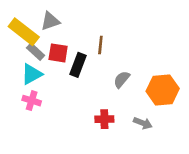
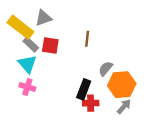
black rectangle: (78, 65) -> (84, 89), moved
cyan triangle: (32, 74) -> (27, 64), turned -42
orange hexagon: (163, 90) -> (122, 85), moved
gray arrow: (143, 123) -> (124, 107), turned -70

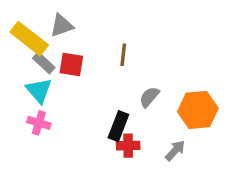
orange hexagon: (122, 85) -> (198, 110), moved

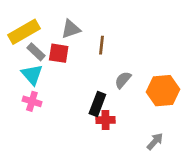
gray triangle: (62, 26) -> (71, 29), moved
yellow rectangle: (29, 39) -> (24, 32), turned -68
gray arrow: (175, 150) -> (155, 141), moved

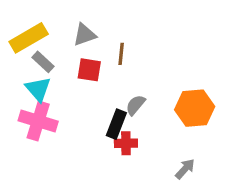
red square: (59, 53) -> (89, 70), moved
gray semicircle: (123, 80) -> (136, 105), moved
pink cross: (32, 101) -> (38, 121), size x1.6

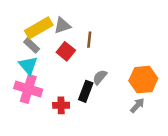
yellow rectangle: (29, 38) -> (39, 28), moved
red square: (89, 70) -> (66, 51), turned 30
red cross: (126, 143) -> (61, 105), moved
gray arrow: (185, 169) -> (137, 105), moved

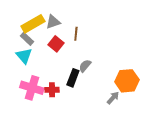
orange hexagon: (143, 80) -> (127, 81), moved
pink cross: (28, 89) -> (32, 88), moved
gray arrow: (137, 105) -> (113, 98), moved

